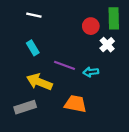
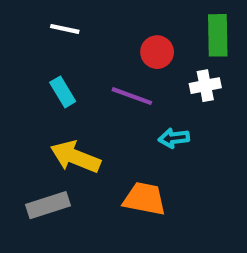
red circle: (91, 26) -> (157, 52), moved
white cross: (107, 45) -> (205, 86), turned 32
purple line: (64, 65) -> (132, 96), moved

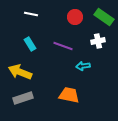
green rectangle: (218, 35) -> (104, 17), turned -54
red circle: (157, 52) -> (75, 17), moved
yellow arrow: (75, 157) -> (20, 72), moved

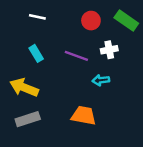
white cross: (98, 41) -> (109, 50), moved

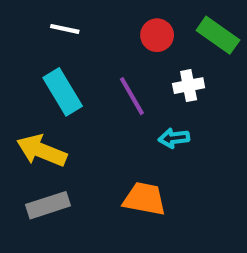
cyan rectangle: (36, 53) -> (63, 92), size x1.5
purple line: (76, 56) -> (132, 96), turned 40

